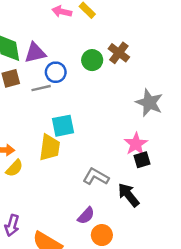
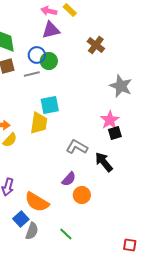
purple triangle: (35, 53) -> (51, 30), moved
green circle: (92, 60) -> (49, 61), moved
blue circle: (56, 72) -> (37, 55), moved

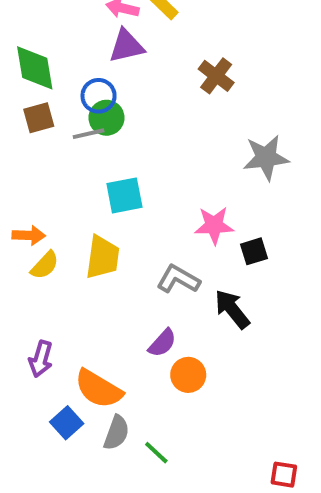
green circle: (49, 61) -> (106, 118), moved
gray star: (121, 86) -> (266, 158), turned -30
pink star: (110, 120) -> (214, 225), moved, turned 30
yellow trapezoid: (39, 123) -> (103, 257), moved
gray semicircle: (32, 231) -> (116, 433), moved

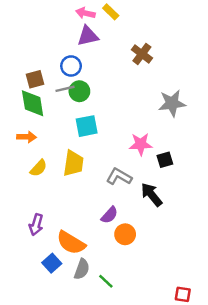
green diamond: (35, 68) -> (33, 103), moved
green circle: (106, 118) -> (79, 91), moved
orange arrow: (29, 235) -> (27, 137), moved

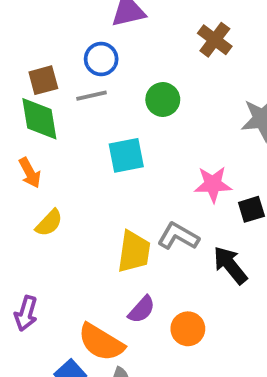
green circle: (79, 91) -> (163, 99), moved
orange arrow: (27, 137) -> (30, 173), turned 60
yellow trapezoid: (73, 163) -> (134, 252), moved
purple semicircle: (109, 215) -> (142, 310), moved
purple arrow: (36, 225) -> (26, 313), moved

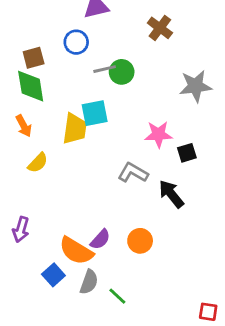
gray line: (91, 96) -> (105, 69), moved
yellow trapezoid: (134, 252) -> (75, 129), moved
purple semicircle: (142, 310) -> (100, 239), moved

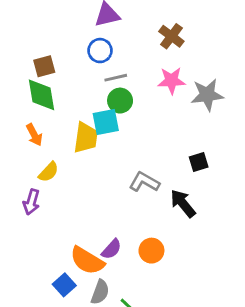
blue circle: (76, 42) -> (100, 51), moved
green circle: (122, 72) -> (120, 101), moved
pink star: (158, 134) -> (171, 81), moved
purple arrow: (21, 229) -> (31, 202), moved

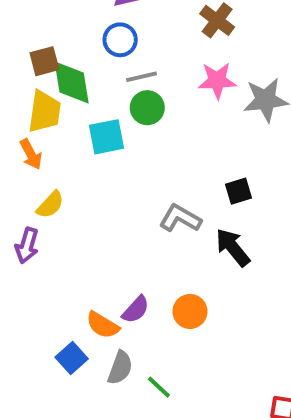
green diamond: (41, 95) -> (72, 82), moved
cyan square: (106, 122) -> (107, 137), moved
yellow trapezoid: (86, 138) -> (44, 112), moved
black square: (199, 162) -> (238, 191), moved
orange semicircle: (87, 261) -> (103, 325), size x0.7

